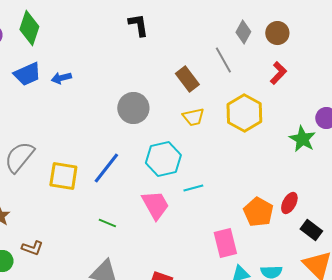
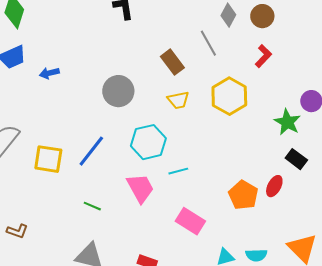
blue arrow: (61, 78) -> (49, 73), moved
black rectangle: (311, 230) -> (296, 159), moved
pink rectangle: (225, 243) -> (190, 221), moved, turned -44

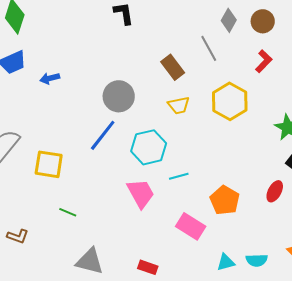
blue line: (91, 151) -> (103, 135), moved
orange pentagon: (243, 195) -> (225, 200), moved
green line: (92, 206) -> (68, 212), moved

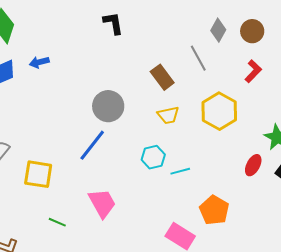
blue arrow: (50, 78) -> (39, 62), moved
cyan hexagon: (149, 147) -> (153, 157), moved, size x0.7
cyan line: (179, 176) -> (180, 171), moved
red ellipse: (275, 191) -> (253, 165), moved
pink trapezoid: (141, 193) -> (102, 203), moved

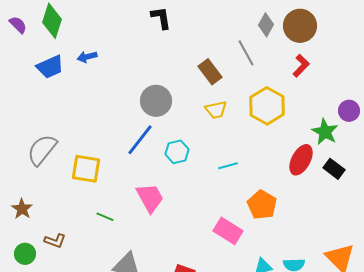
brown circle: (252, 31) -> (300, 26), size x1.4
cyan hexagon: (153, 157) -> (177, 152), moved
red ellipse: (253, 165) -> (301, 160), size x1.4

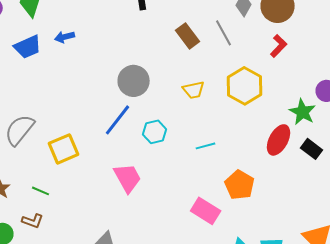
brown rectangle: (210, 72) -> (188, 36), moved
yellow square: (86, 169) -> (64, 149), turned -32
green line: (105, 217) -> (41, 191), moved

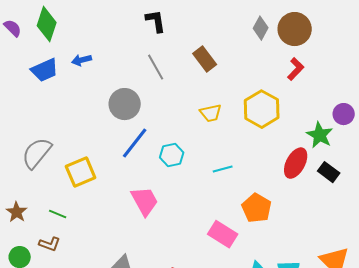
gray line: (224, 33) -> (156, 67), moved
gray circle: (134, 81) -> (125, 104), moved

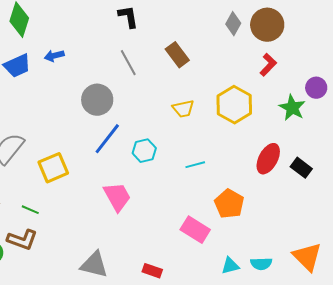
purple circle: (344, 114) -> (316, 88), moved
green star: (320, 135) -> (292, 108), moved
brown L-shape: (50, 244) -> (22, 240), size x1.4

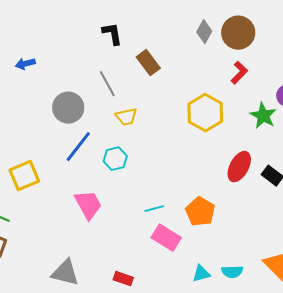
black L-shape: (128, 17) -> (112, 34), moved
gray line: (128, 63) -> (107, 84), moved
yellow trapezoid: (183, 109) -> (126, 117), moved
cyan line: (195, 165) -> (154, 209), moved

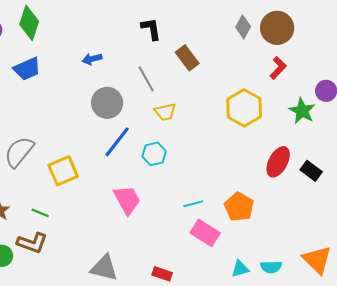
blue arrow: (25, 64) -> (92, 59), moved

